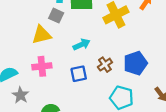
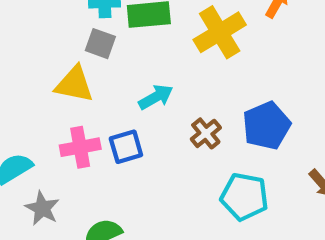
yellow triangle: (42, 35) -> (74, 84), turned 30
blue square: (79, 74) -> (126, 147), moved

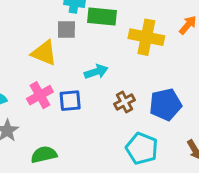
yellow cross: (220, 32) -> (146, 37), turned 32
gray square: (100, 44) -> (66, 29), turned -30
pink cross: (80, 147) -> (40, 95), turned -30

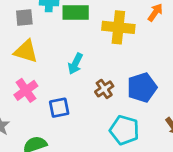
gray square: (66, 29) -> (24, 18), moved
cyan arrow: (96, 72) -> (75, 64), turned 140
blue square: (70, 101) -> (59, 108), moved

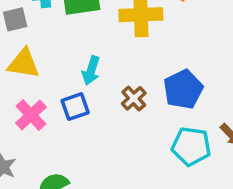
blue square: (59, 108) -> (75, 107), moved
cyan pentagon: (124, 130) -> (191, 146), moved

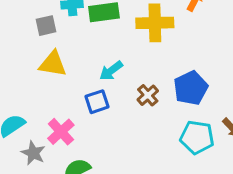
cyan arrow: (91, 71) -> (111, 71), turned 35
pink cross: (31, 115) -> (61, 132), moved

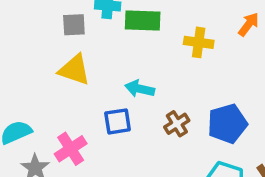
yellow cross: (155, 23) -> (199, 42), size x0.7
cyan arrow: (111, 71) -> (140, 89), turned 40

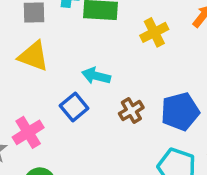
yellow cross: (199, 42) -> (154, 32), turned -36
blue square: (118, 121) -> (74, 107), turned -32

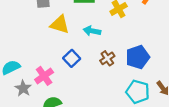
yellow triangle: (33, 56) -> (60, 24), moved
cyan arrow: (96, 76) -> (92, 31), moved

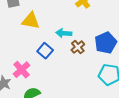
cyan arrow: (92, 31) -> (64, 33), moved

